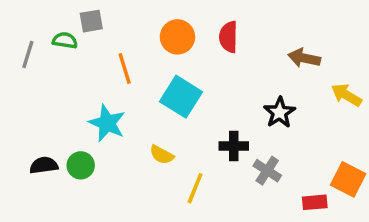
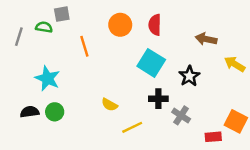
cyan square: (181, 97) -> (151, 63), moved
cyan star: (107, 123) -> (48, 78), moved
yellow line: (195, 188) -> (132, 127), turned 42

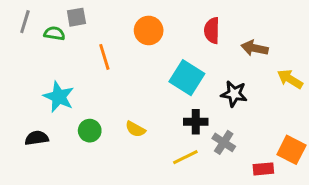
red semicircle: (155, 25) -> (212, 30), moved
gray line: (19, 37) -> (25, 22), moved
black star: (189, 76) -> (234, 94), turned -30
green circle: (55, 112) -> (90, 131), moved
yellow line: (132, 127) -> (185, 157), moved

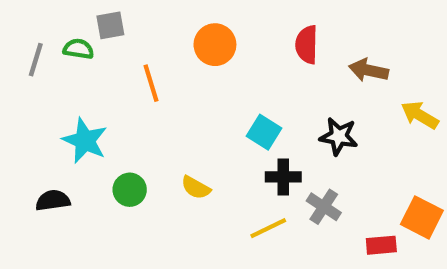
gray line: (25, 22) -> (36, 60), moved
cyan square: (187, 78) -> (264, 132), moved, size x0.7

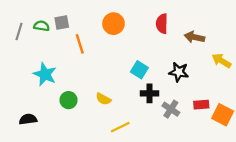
gray square: (110, 25) -> (62, 22), moved
black semicircle: (53, 200) -> (28, 119), moved
yellow line: (268, 228) -> (120, 127), moved
red rectangle: (381, 245) -> (201, 105), moved

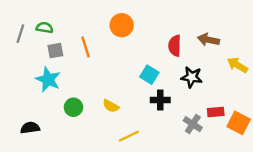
gray square: (62, 22) -> (55, 51), moved
red semicircle: (162, 24) -> (175, 46), moved
gray cross: (171, 109) -> (193, 124), moved

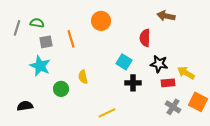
brown arrow: (208, 40) -> (166, 16), moved
yellow arrow: (237, 65) -> (186, 73), moved
yellow semicircle: (111, 106) -> (83, 77), moved, turned 48
red rectangle: (216, 112) -> (168, 83), moved
gray cross: (193, 124) -> (173, 107), moved

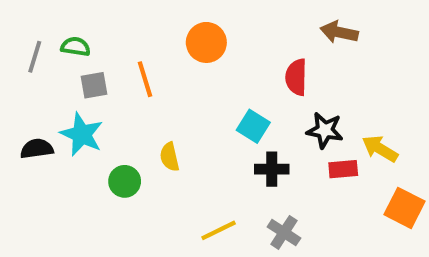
black semicircle: (25, 106) -> (37, 149), moved
gray cross: (173, 107) -> (284, 232), moved

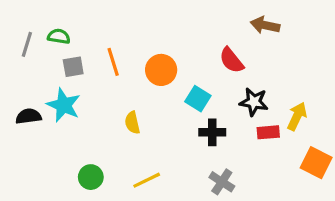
orange circle: (206, 42) -> (161, 70), moved
red semicircle: (296, 77) -> (231, 60), turned -40
yellow arrow: (380, 149) -> (297, 116), turned 84
green circle: (125, 181) -> (91, 177), moved
yellow line: (219, 230) -> (147, 180), moved

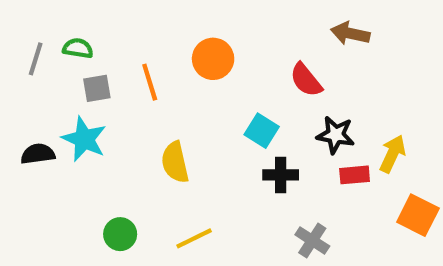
orange circle: (161, 70) -> (213, 59), moved
yellow semicircle: (132, 123) -> (175, 162), size x1.4
gray cross: (222, 182) -> (312, 240), moved

